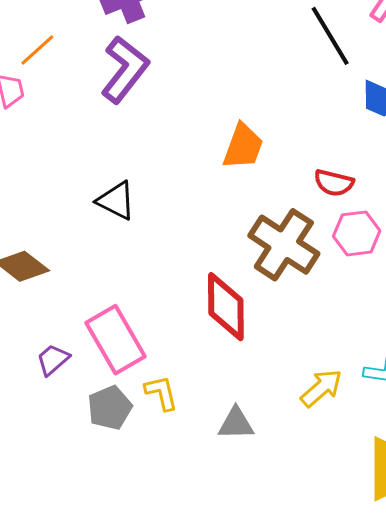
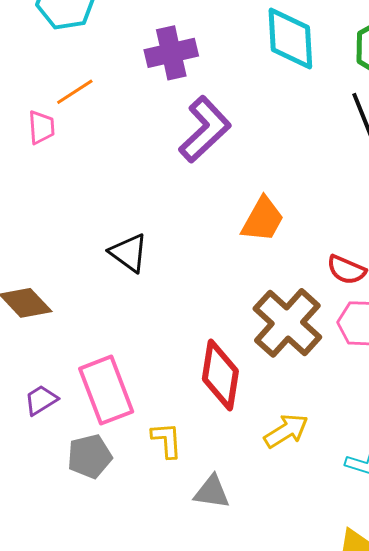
purple L-shape: (125, 69) -> (205, 129), moved
yellow arrow: (321, 388) -> (286, 431), moved
yellow L-shape: (161, 393) -> (167, 440), moved

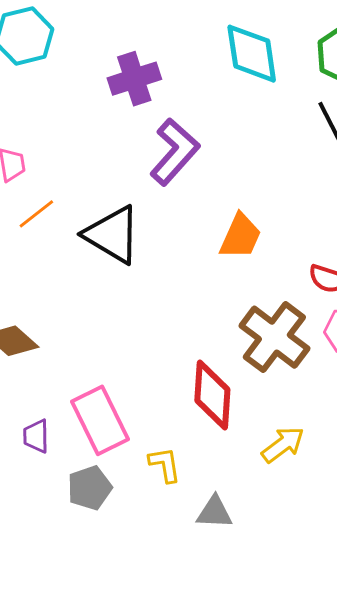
orange line: (75, 92) -> (36, 214), moved
black triangle: (129, 253) -> (112, 235), moved, size x1.5
purple trapezoid: (41, 400) -> (36, 436), turned -54

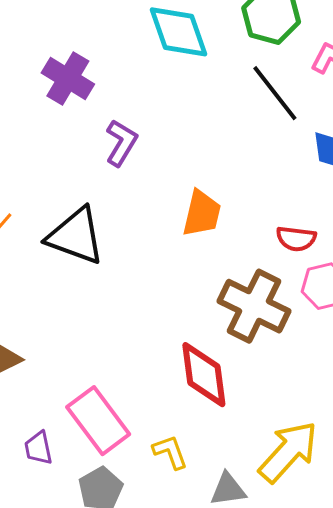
purple cross: (134, 79) -> (68, 78), turned -30
purple L-shape: (175, 152) -> (121, 143), size x0.7
yellow arrow: (283, 445) -> (288, 452), moved, size x1.5

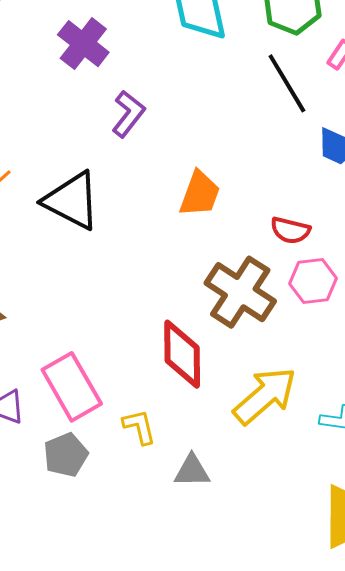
yellow arrow: (288, 452) -> (265, 396), moved

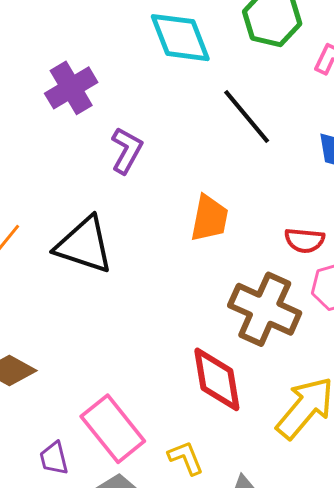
purple cross: (83, 44) -> (71, 88), turned 30
black line: (287, 83) -> (247, 116), moved

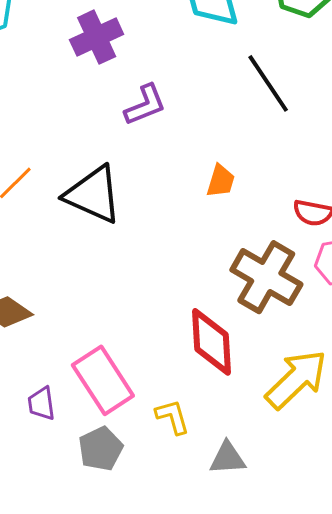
purple L-shape: (127, 150) -> (145, 105), turned 33
orange trapezoid: (209, 218) -> (221, 181), size x0.7

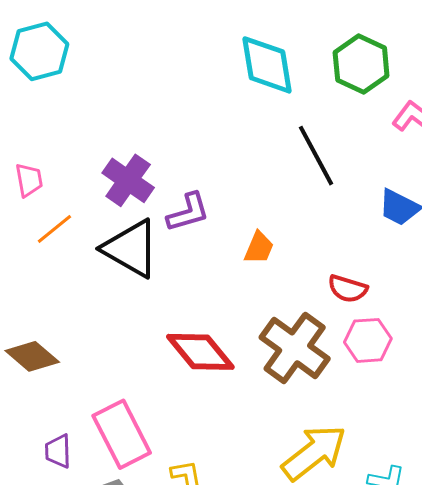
purple cross: (97, 37) -> (128, 180), moved, turned -36
purple L-shape: (145, 105) -> (188, 212), moved
red diamond: (212, 342) -> (200, 352), moved, turned -42

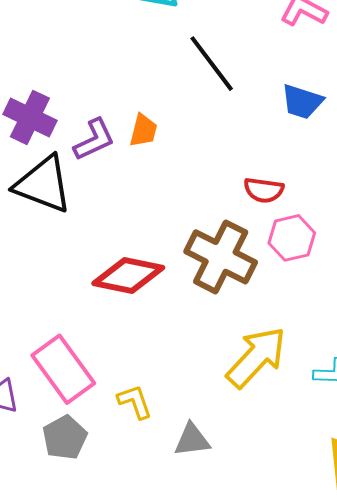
orange trapezoid: (259, 248) -> (143, 130), moved
red diamond: (200, 352) -> (128, 275), turned -30

